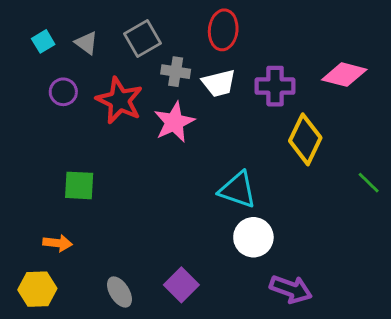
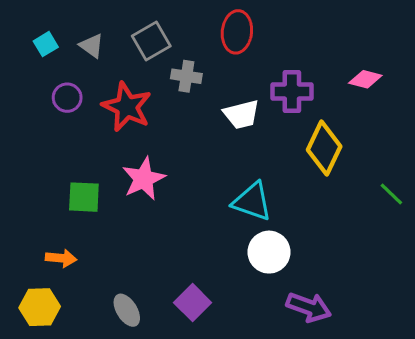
pink diamond: (344, 75) -> (365, 79), size x0.7
white trapezoid: (219, 83) -> (241, 114), moved
pink star: (174, 122) -> (144, 179), moved

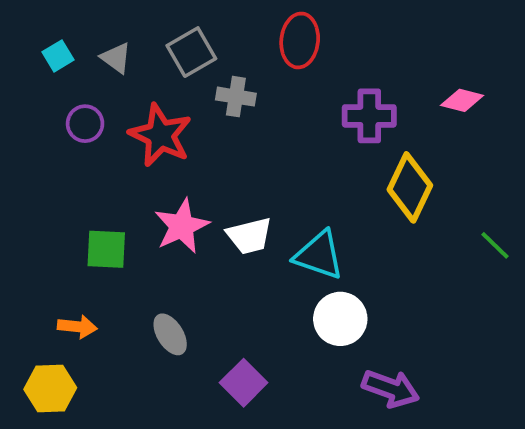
white trapezoid: (241, 114) -> (249, 236), moved
gray ellipse: (127, 310) -> (170, 334), moved

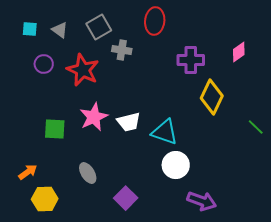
cyan square: (58, 56) -> (30, 29), turned 35
pink diamond: (462, 100) -> (239, 52), turned -50
orange arrow: (77, 327) -> (28, 172), moved, turned -42
yellow hexagon: (50, 389) -> (45, 199), moved

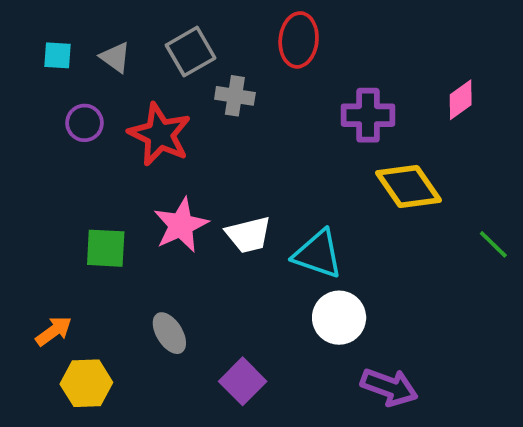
yellow diamond: (212, 97) -> (408, 187), turned -60

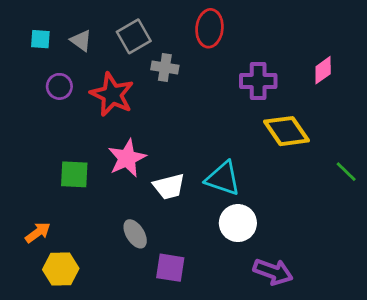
white trapezoid: (248, 235) -> (169, 187), moved
gray ellipse: (169, 333) -> (135, 234), moved
purple square: (243, 381) -> (170, 268), turned -36

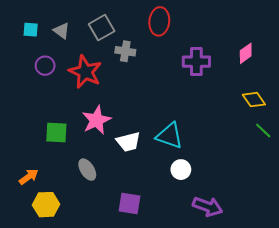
yellow diamond: (287, 131) -> (254, 100), moved, size x0.7
white circle: (238, 223) -> (181, 170), size x0.7
gray ellipse: (135, 234) -> (87, 170), moved

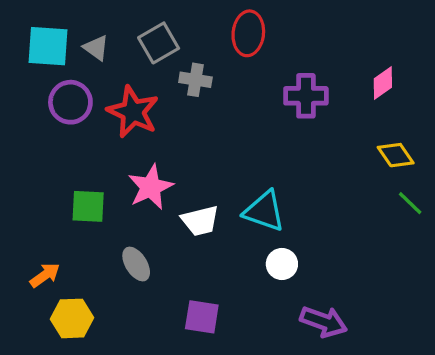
cyan square: (31, 30) -> (48, 46), size x1.8
purple circle: (45, 66) -> (70, 102), size x1.4

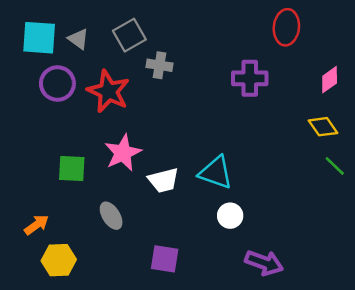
red ellipse: (248, 33) -> (286, 27), moved
pink diamond: (383, 83) -> (330, 80), moved

